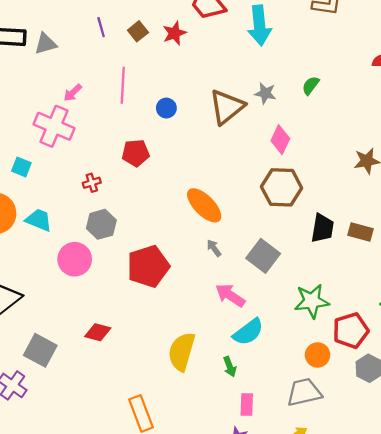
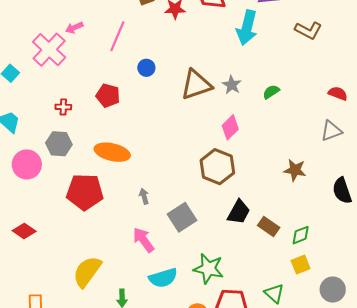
orange ellipse: (204, 205) -> (112, 152), moved, turned -52
cyan semicircle: (248, 332) -> (163, 278), moved

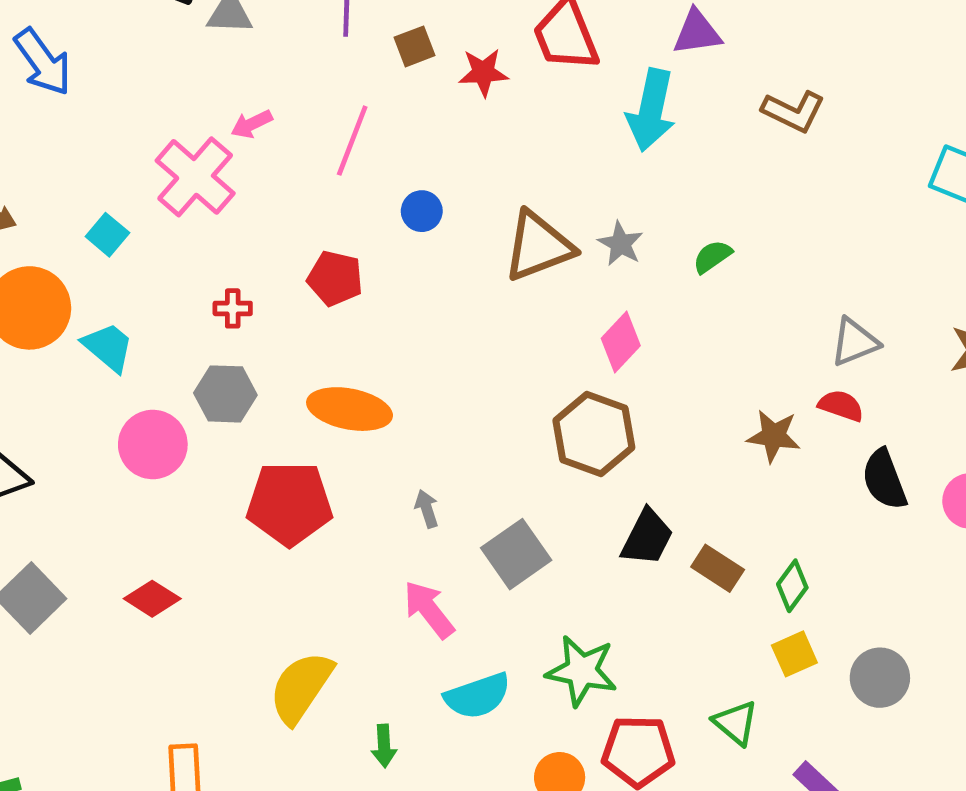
red semicircle: (338, 93) -> (841, 406), moved
green diamond: (301, 235) -> (792, 586), turned -30
gray circle: (333, 290) -> (880, 678), moved

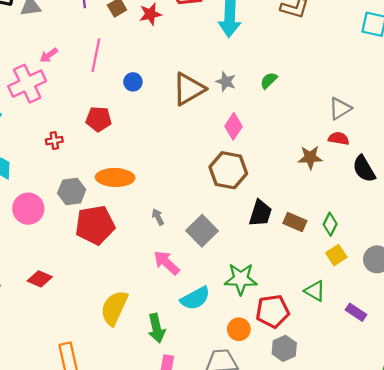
pink cross: (195, 177) -> (27, 84), turned 33
gray hexagon: (225, 394) -> (72, 191), moved
green arrow: (384, 746) -> (156, 328), size x1.5

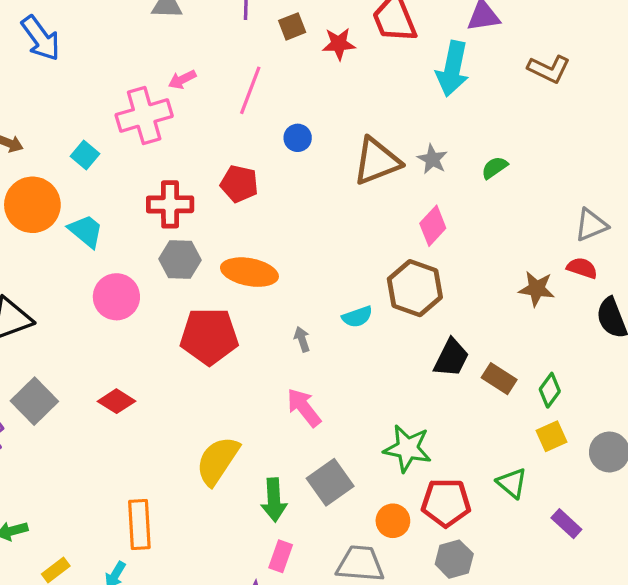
red cross: (54, 141) -> (170, 204), size x1.8
gray hexagon: (72, 191) -> (180, 260), moved
gray square: (202, 231) -> (330, 482), moved
cyan semicircle: (195, 298) -> (357, 317), moved, size x0.7

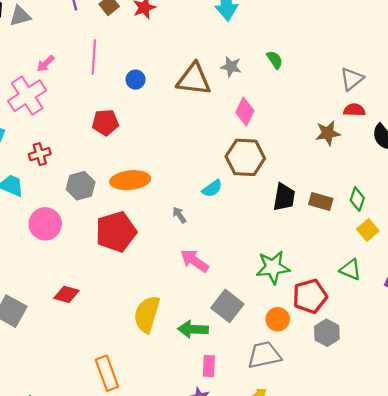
brown triangle: (377, 161) -> (194, 79), turned 45
green semicircle: (494, 168) -> (275, 60), turned 108
red cross: (170, 204) -> (40, 154), moved, size x0.7
green arrow: (274, 500) -> (193, 329), turned 112

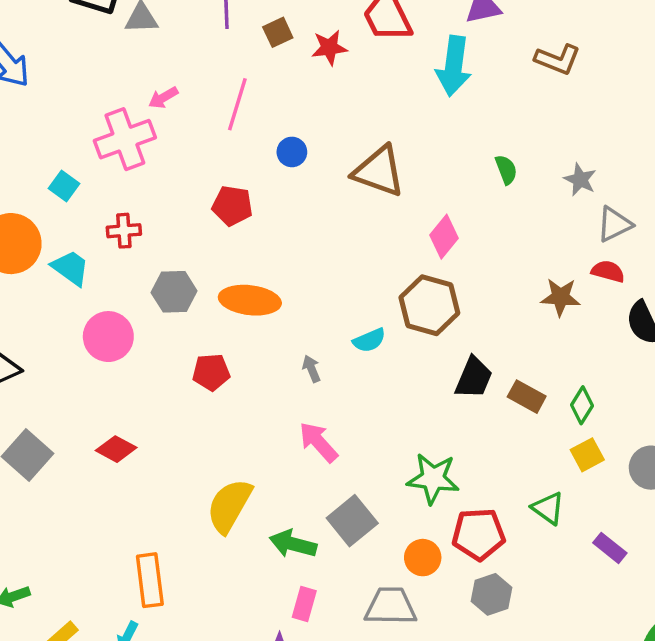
gray star: (231, 67) -> (580, 180), moved
red pentagon: (116, 232) -> (211, 372), size x0.6

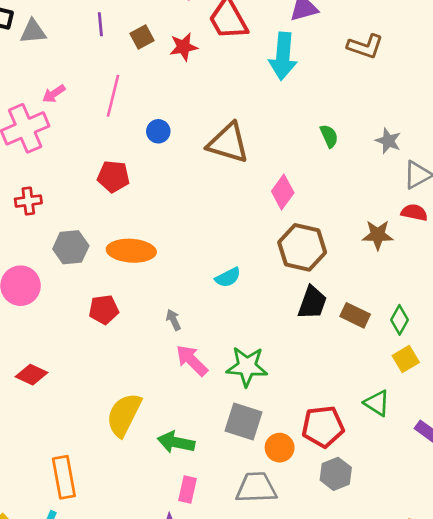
brown hexagon: (429, 305) -> (302, 247), moved
gray arrow: (311, 369) -> (173, 320), moved
green star: (433, 479) -> (247, 366), moved
gray square: (352, 521) -> (244, 422), moved, turned -30

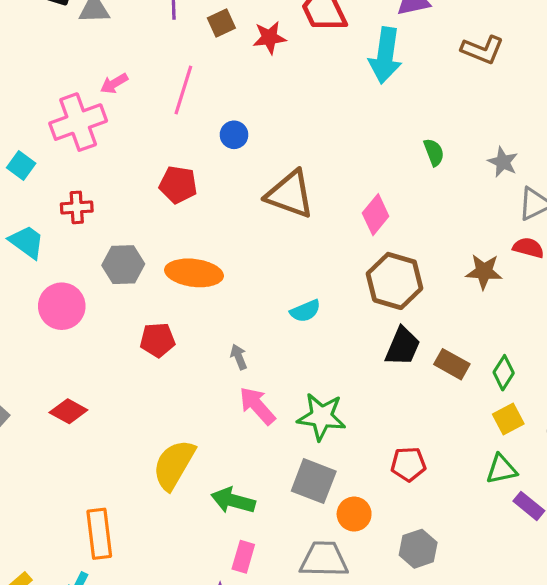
brown triangle: (228, 143) -> (290, 194), moved
green triangle: (377, 403) -> (501, 469), moved, turned -48
red pentagon: (323, 427) -> (408, 464), moved, size x0.7

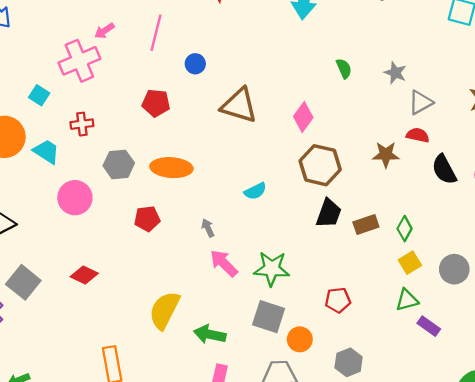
brown rectangle: (452, 364) -> (366, 224), turned -45

